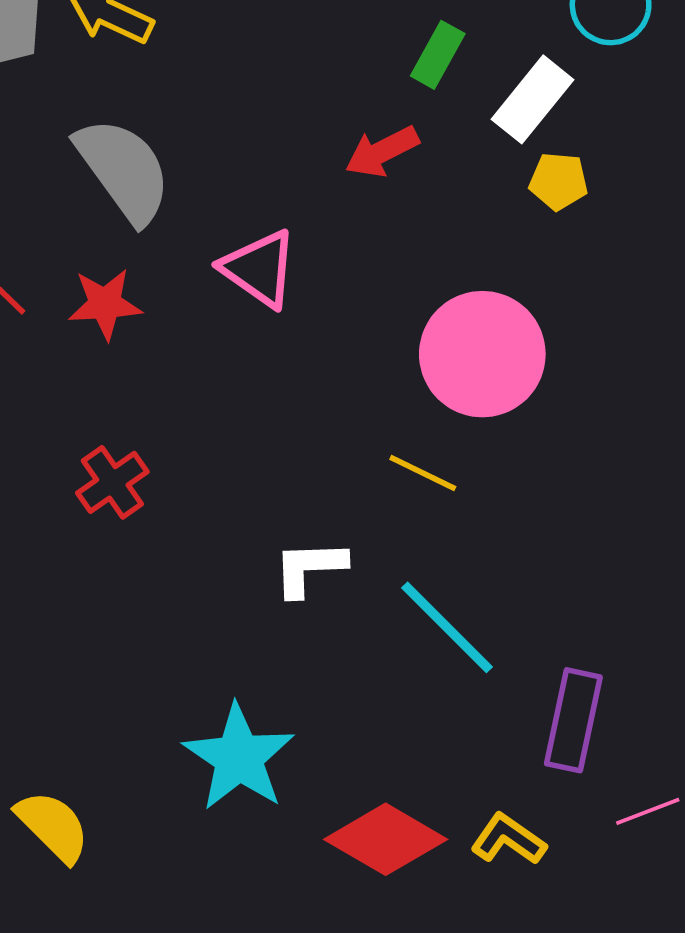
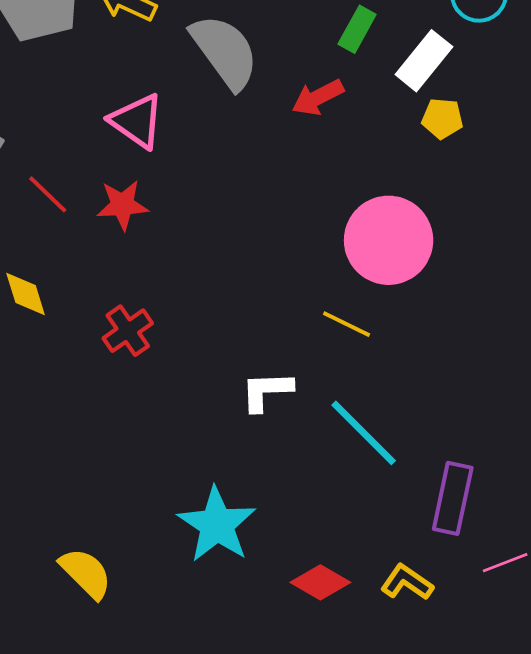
gray semicircle: (124, 170) -> (225, 52), moved
pink triangle: (259, 269) -> (137, 121), moved
red diamond: (386, 839) -> (320, 582), size x0.7

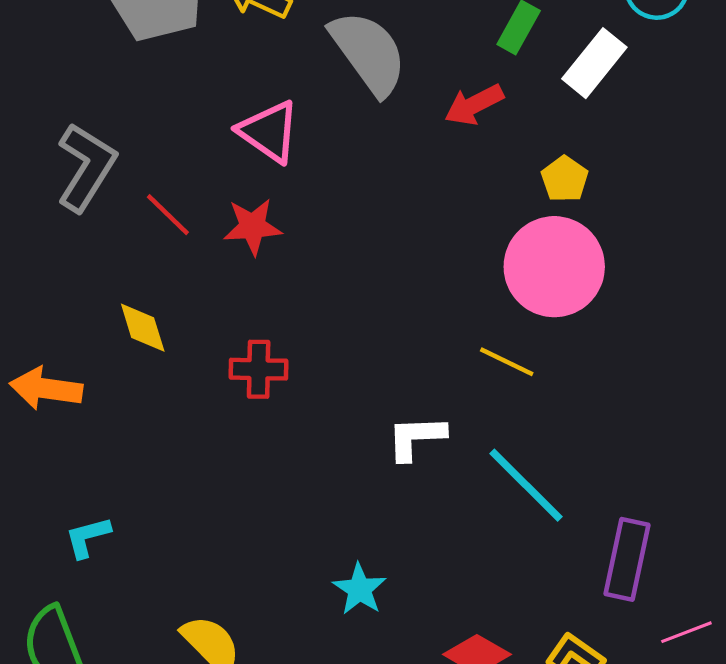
yellow pentagon: (442, 118) -> (565, 179), moved, turned 30
red cross: (128, 331) -> (259, 369), turned 36
cyan star: (217, 525) -> (360, 589), size x0.6

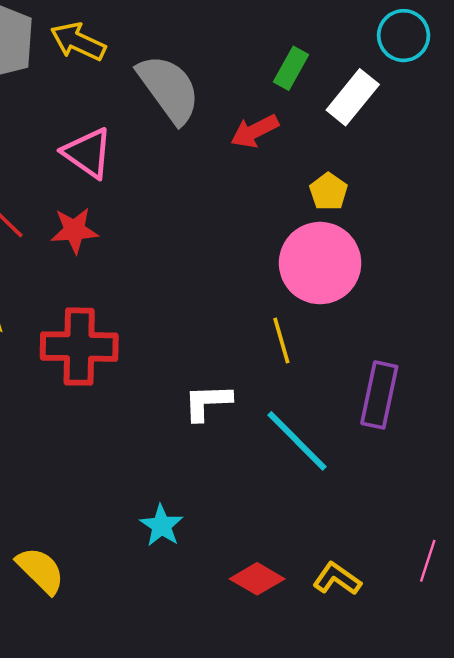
yellow line: (507, 362) -> (281, 340), turned 48
red cross: (259, 369) -> (79, 347), size x1.6
purple rectangle: (627, 559) -> (379, 395), moved
pink line: (686, 632) -> (428, 561), turned -51

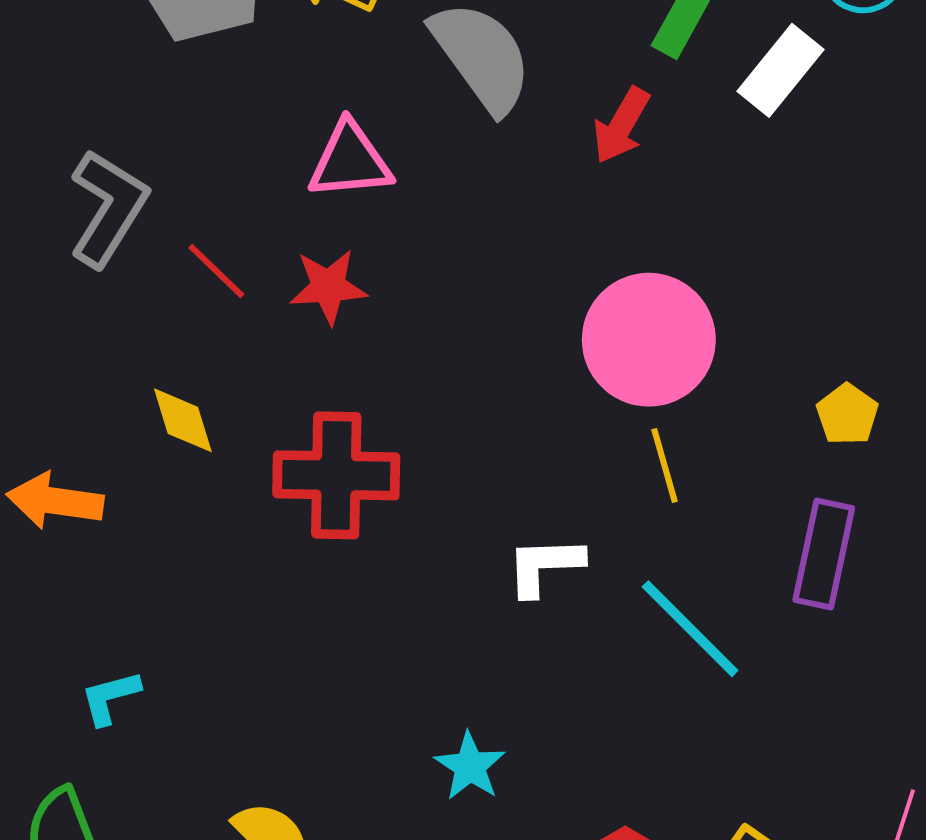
red arrow: (255, 131) -> (621, 125), turned -33
pink triangle: (88, 153) -> (350, 161), turned -40
yellow pentagon: (328, 192) -> (847, 414), moved
pink circle: (320, 263) -> (649, 340), moved

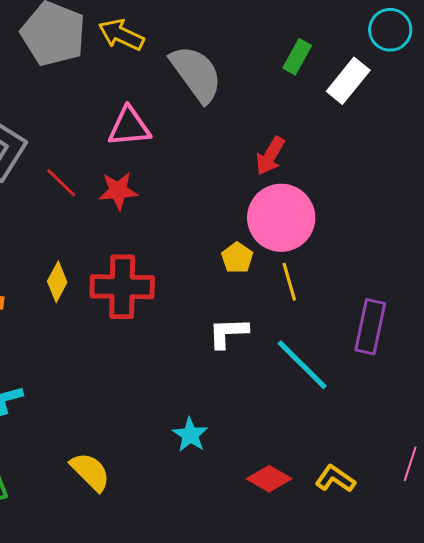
red arrow: (621, 125) -> (270, 156), moved
yellow pentagon: (847, 414) -> (237, 258), moved
yellow diamond: (183, 420) -> (57, 282), moved, turned 45

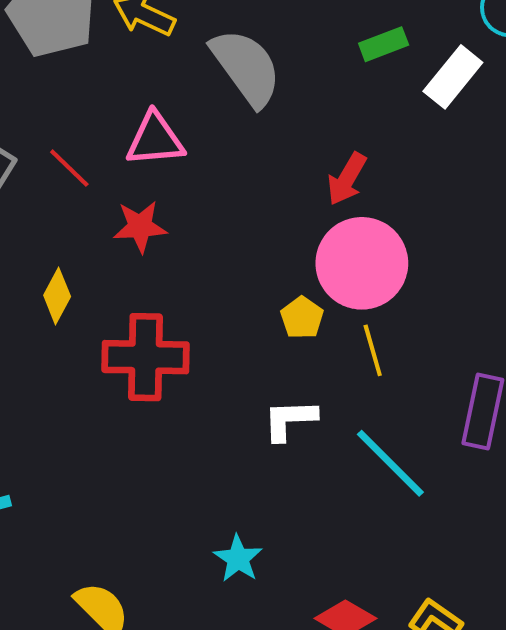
green rectangle: (297, 57) -> (384, 44), turned 40
red line: (61, 183) -> (69, 168), moved
yellow diamond: (57, 282) -> (57, 296), moved

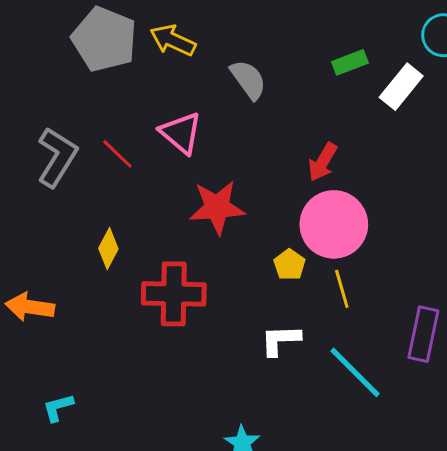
gray semicircle: (246, 67) -> (248, 80), size x0.7
pink triangle: (155, 139) -> (181, 133), turned 45
red star: (140, 227) -> (217, 207), moved, size x1.4

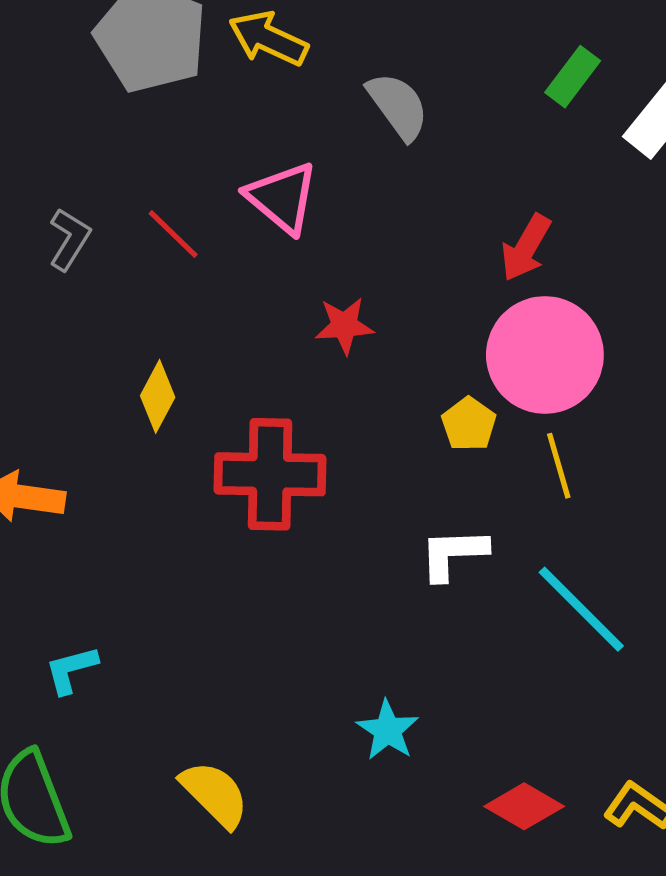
green rectangle: (350, 62) -> (573, 77), turned -32
gray L-shape: (57, 157) -> (69, 239), size x0.6
red star: (217, 207) -> (344, 326), size x0.6

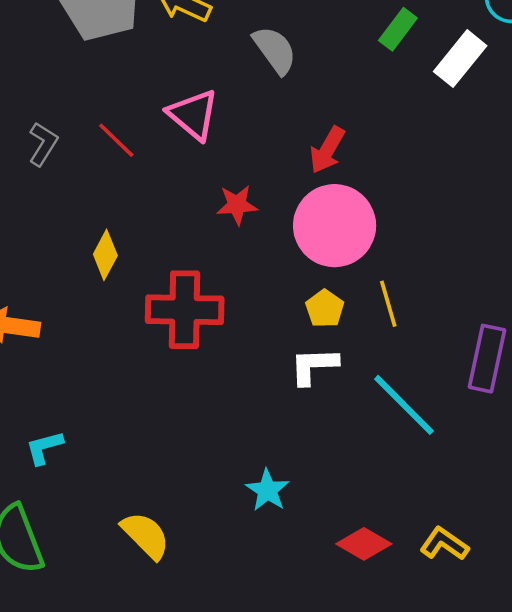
red arrow: (526, 248) -> (327, 150), moved
pink circle: (545, 355) -> (335, 226), moved
yellow pentagon: (469, 424) -> (325, 309), moved

